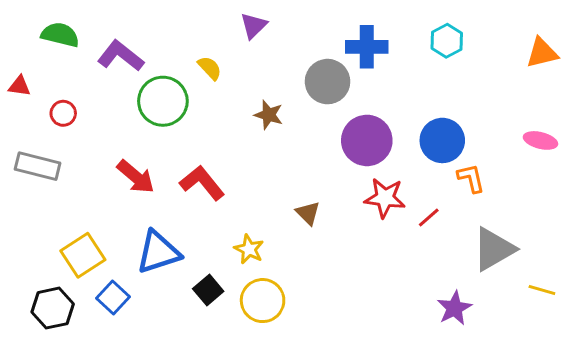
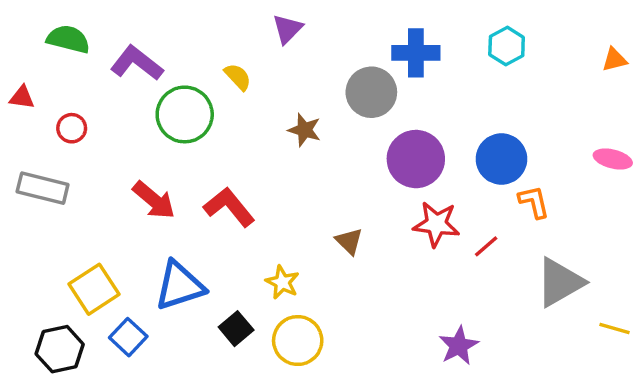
orange triangle: (542, 53) -> (614, 60), size x0.7
purple star: (454, 308) -> (459, 346), moved

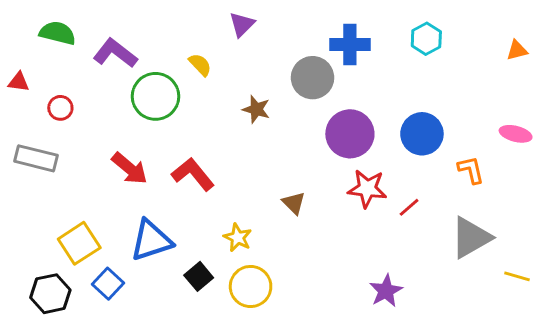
orange L-shape: (534, 202) -> (471, 170), moved

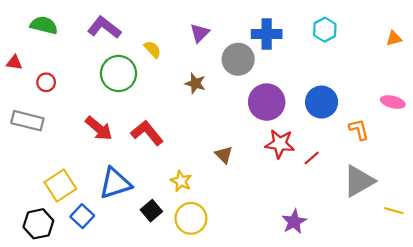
purple triangle: (242, 24) -> (200, 33), moved
purple L-shape: (115, 53) -> (104, 27), moved

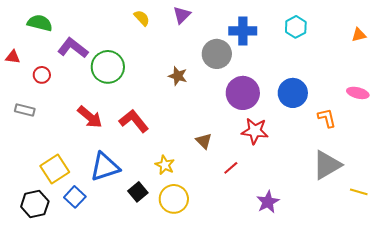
purple L-shape: (104, 27) -> (73, 48), moved
purple triangle: (200, 33) -> (182, 15), moved
yellow semicircle: (153, 49) -> (142, 18), moved
gray rectangle: (27, 121) -> (25, 110), size x0.7
red line: (312, 158) -> (231, 168), moved

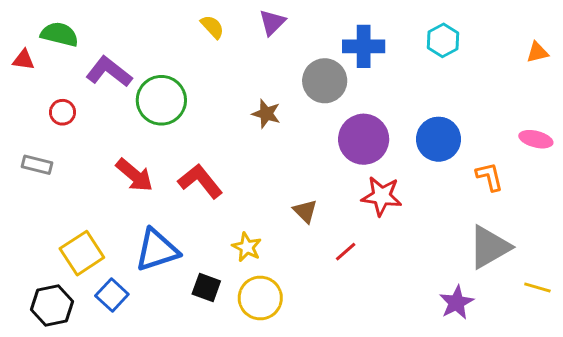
red triangle: (13, 57) -> (24, 60), moved
black square: (138, 192) -> (206, 288), turned -30
purple star: (268, 202) -> (456, 302), moved

